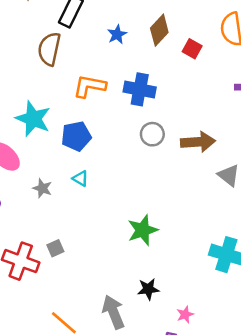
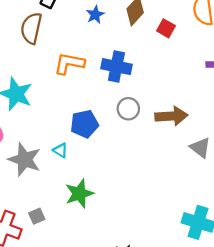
blue pentagon: (76, 136) -> (84, 124), moved
gray star: (42, 188) -> (25, 160), size x1.8
green star: (143, 230) -> (79, 194), moved

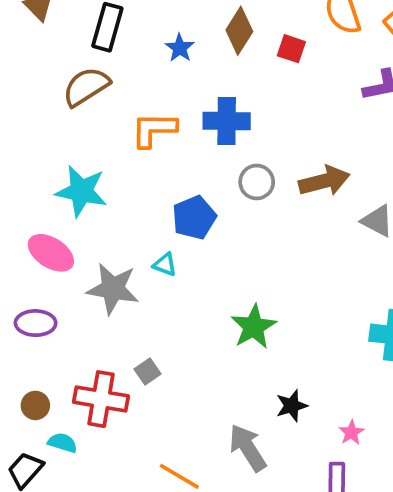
brown semicircle: (31, 28) -> (86, 87), turned 56
green star: (79, 194) -> (254, 327), moved

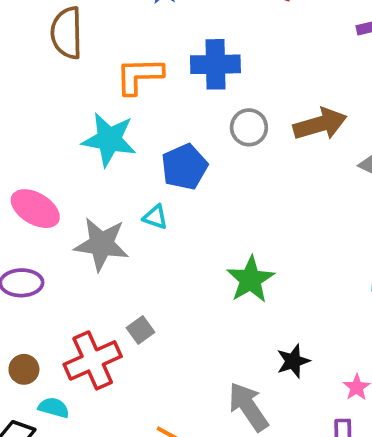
brown semicircle: (86, 87) -> (67, 33), turned -57
cyan star: (81, 191) -> (109, 140), moved
red cross: (101, 399) -> (93, 360), turned -32

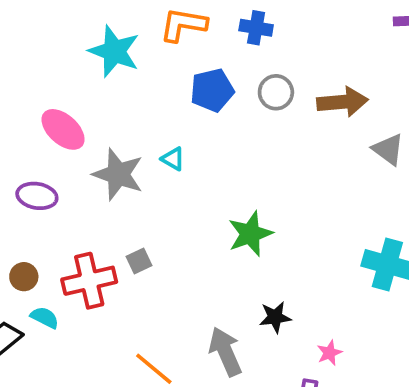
blue cross: (215, 64) -> (256, 28), size x0.7
cyan star: (109, 140) -> (114, 51), moved
blue pentagon: (184, 167) -> (212, 90), moved

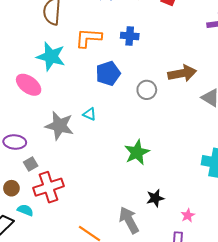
gray circle: (276, 92) -> (147, 90), moved
pink ellipse: (63, 129) -> (29, 85), moved
gray square: (139, 261) -> (31, 164), moved

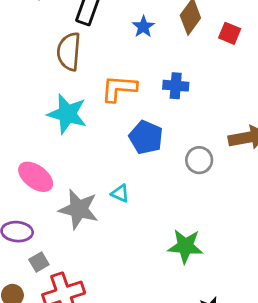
blue pentagon: (108, 73) -> (146, 137), turned -30
pink ellipse: (29, 85) -> (36, 177), moved
green star: (137, 152) -> (185, 246), turned 30

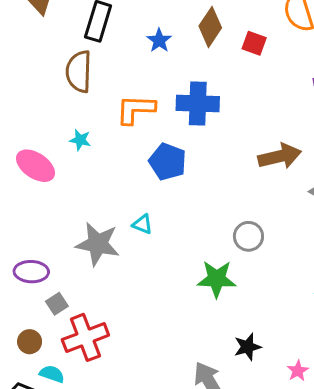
blue cross: (176, 86) -> (198, 103), size x1.5
cyan star: (67, 114) -> (80, 140), size x0.5
gray circle: (199, 160) -> (248, 236), moved
pink ellipse: (36, 177) -> (36, 166), moved

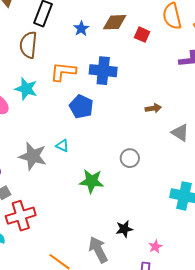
brown diamond: (210, 27) -> (115, 22), turned 50
cyan star: (80, 140) -> (26, 89), size x1.6
brown arrow: (280, 156) -> (153, 108), size x0.6
green star: (217, 279) -> (92, 181), moved

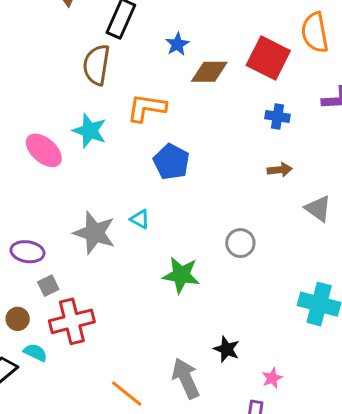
brown diamond: (115, 22) -> (209, 72), moved
red square: (142, 35) -> (268, 58), size x1.8
blue cross: (103, 71) -> (278, 117), moved, size x0.6
black star: (124, 229) -> (227, 349), turned 30

